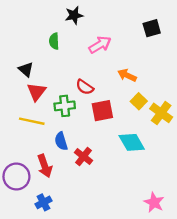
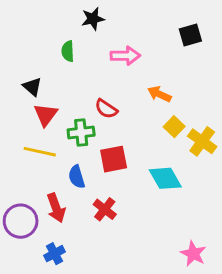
pink arrow: (100, 45) -> (125, 56), turned 30
red square: (102, 111) -> (114, 159), moved
red cross: (83, 156) -> (105, 209), moved

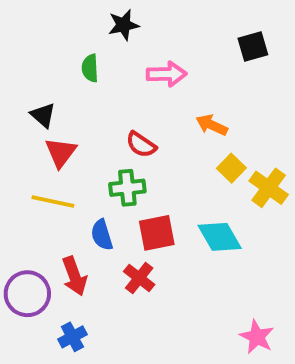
green cross: (81, 132) -> (127, 188), moved
red square: (114, 159) -> (157, 233), moved

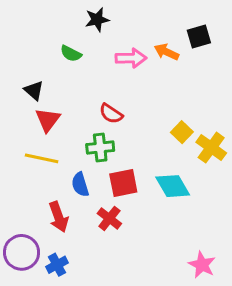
green semicircle: (90, 68) -> (71, 53), turned -60
orange arrow: (212, 125) -> (166, 52), moved
purple circle: (27, 294) -> (22, 252), moved

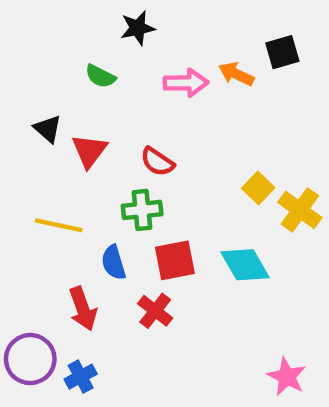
red triangle: (48, 120) -> (89, 151), moved

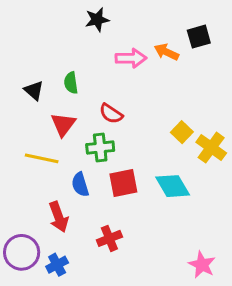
green semicircle: (100, 76) -> (71, 83), moved, turned 55
red triangle: (89, 151) -> (63, 124), moved
red cross: (155, 311) -> (109, 238), moved, turned 30

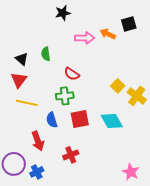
red triangle: (63, 124) -> (19, 80), moved

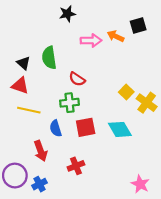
green semicircle: (46, 54) -> (49, 58), size x1.5
red triangle: (19, 80) -> (20, 86), turned -48

